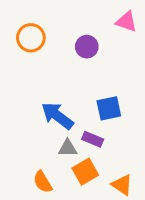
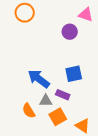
orange circle: (31, 38) -> (25, 13), moved
purple circle: (87, 47) -> (70, 32), moved
orange semicircle: (43, 182) -> (29, 111), moved

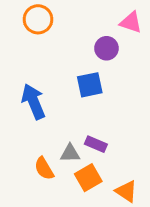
blue square: (74, 74) -> (90, 85), moved
blue arrow: (39, 79) -> (33, 102), moved, turned 30

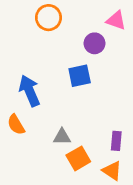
orange circle: (38, 19) -> (48, 18), moved
purple rectangle: (96, 144) -> (116, 141), moved, turned 72
orange semicircle: (44, 168) -> (16, 125), moved

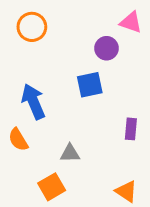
orange circle: (48, 18) -> (32, 27), moved
purple rectangle: (116, 141) -> (131, 129), moved
orange square: (78, 158) -> (52, 187), moved

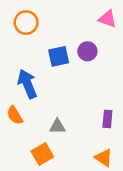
purple circle: (107, 48) -> (87, 51), moved
blue square: (90, 85) -> (59, 56), moved
purple rectangle: (131, 129) -> (107, 119), moved

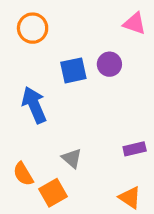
orange semicircle: (15, 115) -> (23, 174), moved
purple rectangle: (107, 119) -> (135, 149), turned 72
gray triangle: (57, 126) -> (72, 158), turned 42

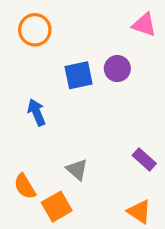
blue arrow: (34, 105) -> (37, 112), size x0.7
purple rectangle: (135, 149) -> (144, 159), turned 55

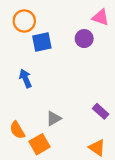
purple circle: (117, 69) -> (84, 39), moved
blue square: (79, 75) -> (42, 42), moved
gray triangle: (77, 170) -> (54, 118), turned 49

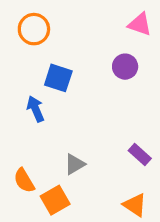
purple circle: (84, 39) -> (125, 67), moved
blue square: (42, 42) -> (58, 78), moved, turned 30

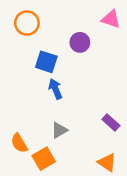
purple circle: (125, 67) -> (80, 42), moved
blue arrow: (36, 109) -> (55, 89), moved

